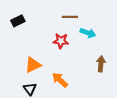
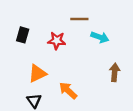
black rectangle: (18, 21) -> (23, 35), moved, turned -48
red star: (61, 41) -> (57, 41), moved

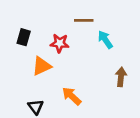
cyan arrow: (100, 37) -> (105, 40), turned -144
orange triangle: (37, 73) -> (42, 66), moved

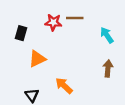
cyan arrow: (105, 40) -> (107, 35), moved
red star: (60, 43) -> (53, 22), moved

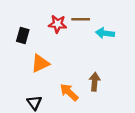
cyan arrow: (107, 35) -> (105, 33), moved, turned -49
brown arrow: (108, 68) -> (95, 82), moved

